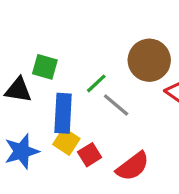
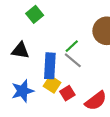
green square: (45, 67) -> (35, 14), moved, turned 35
gray line: (116, 105) -> (73, 60), moved

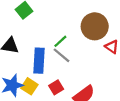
yellow square: (52, 84) -> (29, 86), moved

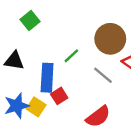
gray line: (61, 55) -> (103, 75), moved
red square: (56, 87) -> (59, 96), moved

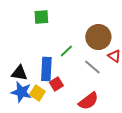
green square: (30, 21) -> (41, 17), moved, turned 35
black triangle: (14, 61) -> (19, 73), moved
blue star: (17, 106) -> (21, 92), turned 30

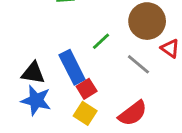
blue rectangle: (46, 69) -> (72, 67), turned -30
yellow square: (37, 93) -> (85, 113), moved

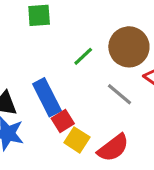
green line: (101, 41) -> (83, 56), moved
yellow square: (85, 113) -> (77, 140), moved

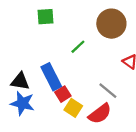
brown circle: (129, 47) -> (111, 24), moved
gray line: (119, 94) -> (108, 91), moved

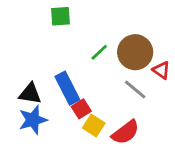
brown circle: (111, 24) -> (135, 52), moved
gray line: (108, 91) -> (135, 89), moved
blue star: (22, 103) -> (33, 120), turned -30

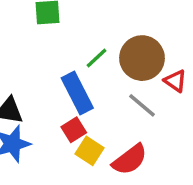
blue rectangle: (67, 88) -> (77, 93), moved

